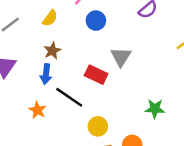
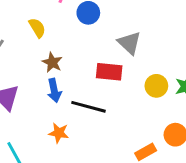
yellow semicircle: (50, 18) -> (37, 28), turned -48
yellow circle: (98, 126) -> (156, 86), moved

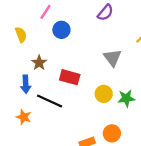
gray triangle: (129, 43) -> (112, 58), moved
brown star: (52, 62) -> (39, 63), moved

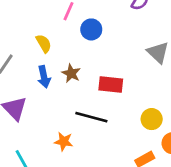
blue arrow: (26, 84) -> (44, 77), moved
yellow circle: (104, 94) -> (152, 119), moved

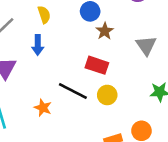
brown star: (71, 73) -> (105, 31), moved
yellow circle: (152, 119) -> (107, 95), moved

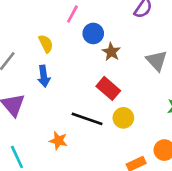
red rectangle: (97, 65) -> (108, 88), turned 30

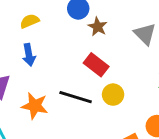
yellow semicircle: (46, 44) -> (30, 21), turned -84
orange star: (58, 141) -> (35, 106), moved, size x1.4

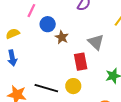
red rectangle: (96, 65) -> (81, 62), moved, turned 42

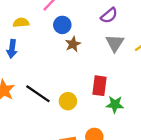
gray triangle: (96, 42) -> (115, 43), moved
red rectangle: (81, 62) -> (100, 86), moved

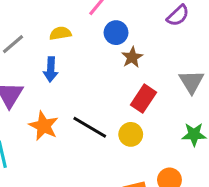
gray triangle: (115, 43) -> (191, 82), moved
red rectangle: (100, 86) -> (144, 99), moved, turned 30

